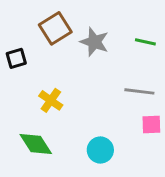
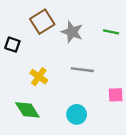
black square: (16, 58) -> (12, 45), turned 35
gray line: (139, 91) -> (82, 70), moved

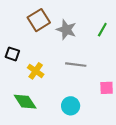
green line: (111, 32) -> (102, 30), turned -72
black square: (12, 45) -> (12, 54), moved

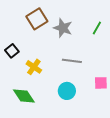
black square: (12, 54) -> (12, 51), turned 32
cyan circle: (71, 106) -> (67, 91), moved

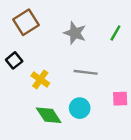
brown square: (37, 19) -> (26, 22), moved
green diamond: (24, 96) -> (49, 115), moved

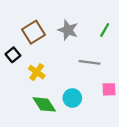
brown square: (26, 22) -> (33, 32), moved
gray line: (86, 72) -> (90, 62), moved

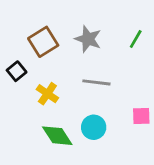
gray line: (90, 62) -> (96, 82), moved

